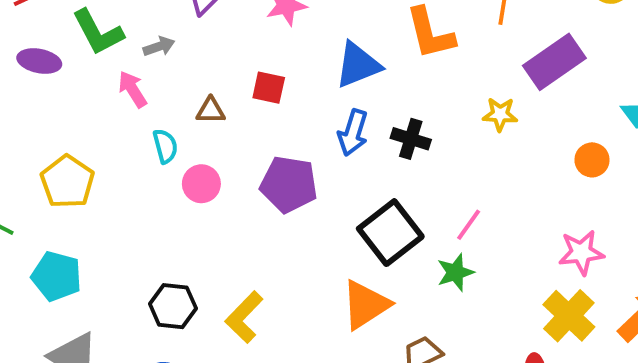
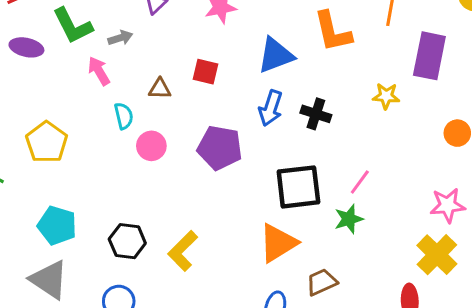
purple rectangle: (554, 62) -> (429, 56), turned -45
black square: (390, 233) -> (298, 187), turned 30
cyan pentagon: (57, 276) -> (57, 225), moved

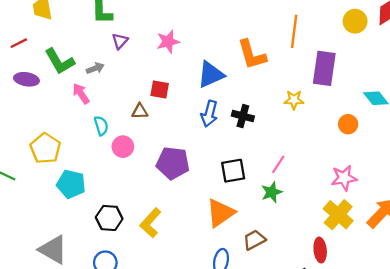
brown triangle: (160, 89) -> (140, 111), moved
purple pentagon: (220, 148) -> (173, 163), moved
black square: (298, 187) -> (233, 171), size x0.7
cyan pentagon: (57, 225) -> (71, 184), moved

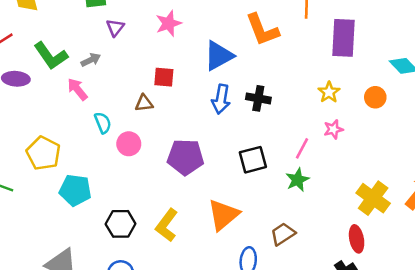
yellow star: (294, 100) -> (329, 92), moved, turned -30
pink star: (344, 178) -> (333, 129), moved, size x0.7
orange triangle: (220, 213) -> (223, 215), moved

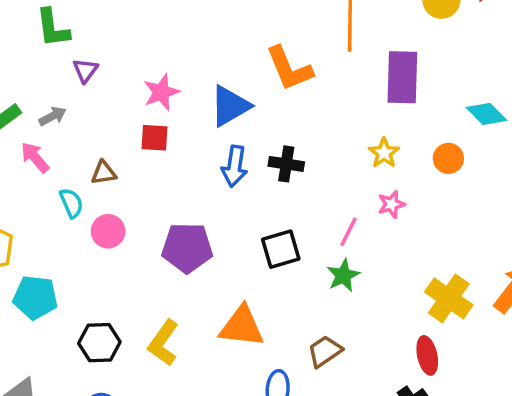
pink star: (169, 23) -> (161, 92), moved
brown triangle: (144, 103) -> (104, 173), moved
orange triangle: (223, 215) -> (242, 326), turned 48

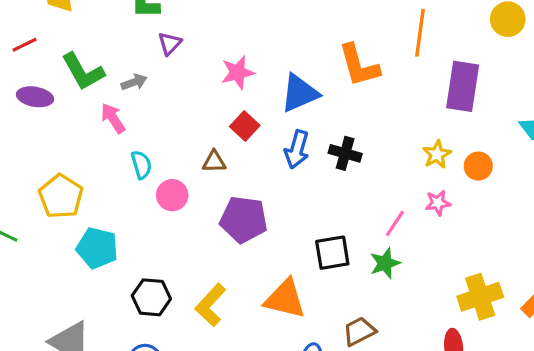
red square: (155, 138) -> (245, 126), moved, turned 32
orange circle: (448, 158) -> (478, 166), moved
brown triangle: (104, 173) -> (214, 162), moved
black square: (281, 249) -> (332, 253), moved
yellow cross: (449, 298) -> (480, 297), turned 30

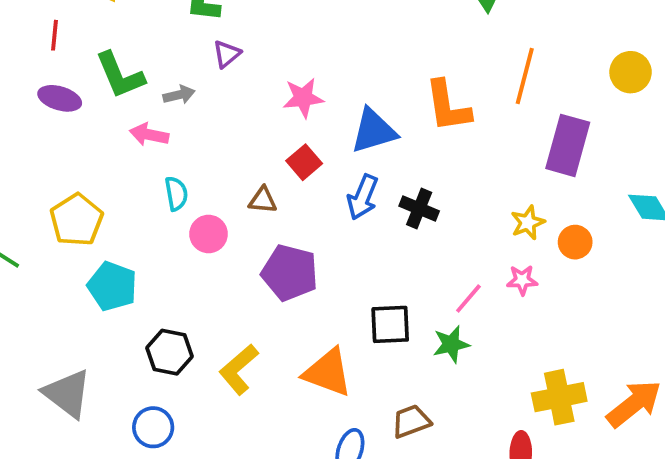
red line: (25, 45) -> (55, 35), turned -65
pink arrow: (113, 118) -> (149, 135), turned -52

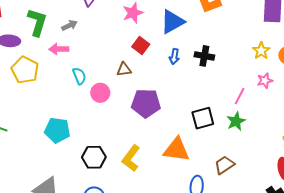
green L-shape: (120, 75) -> (37, 22), turned -128
blue arrow: (363, 197) -> (174, 57), size x0.7
yellow pentagon: (77, 220) -> (25, 70), moved

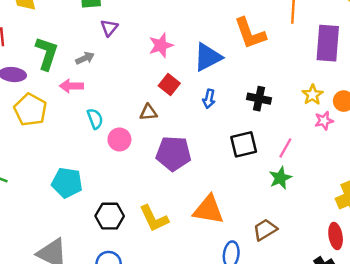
black cross: (204, 56) -> (259, 99), moved
pink star: (265, 81) -> (324, 121), moved
black square: (203, 118) -> (244, 144), moved
yellow L-shape: (131, 158) -> (154, 218), turned -64

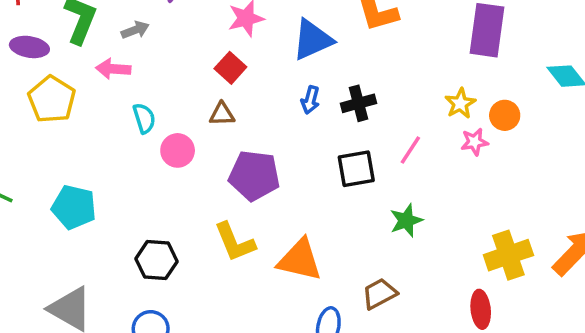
red square: (169, 84) -> (230, 68), moved
black cross: (259, 99) -> (359, 103), moved, turned -30
pink line: (285, 148) -> (410, 150), moved
cyan pentagon: (67, 183) -> (74, 207), moved
yellow L-shape: (154, 218) -> (235, 242), moved

